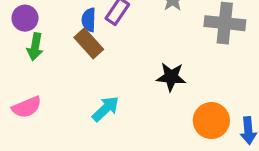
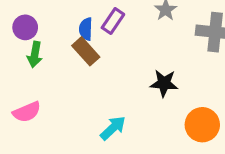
cyan arrow: (106, 109) -> (113, 128), moved

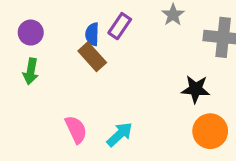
green arrow: (35, 55) -> (31, 71), moved
black star: (164, 83) -> (196, 89), moved
pink semicircle: (27, 112) -> (76, 130), moved, turned -92

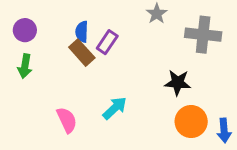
purple rectangle: (120, 26) -> (107, 42), moved
cyan arrow: (120, 134) -> (115, 108), moved

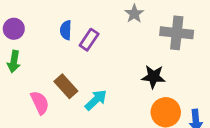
brown rectangle: (82, 53) -> (66, 86), moved
pink semicircle: (67, 120) -> (40, 103), moved

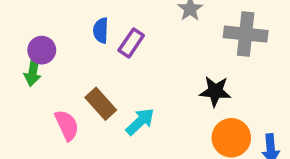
purple circle: (14, 29) -> (42, 50), moved

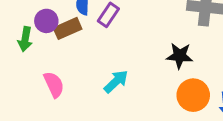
purple circle: (42, 50) -> (46, 21), moved
brown rectangle: (101, 104) -> (68, 28), moved, turned -72

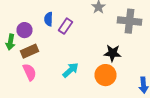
brown rectangle: (68, 28) -> (30, 51), moved
orange circle: (193, 95) -> (106, 75), moved

